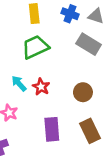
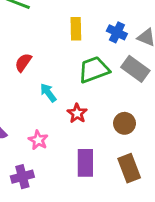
green trapezoid: (35, 47) -> (94, 70), moved
cyan arrow: (19, 83) -> (48, 93), moved

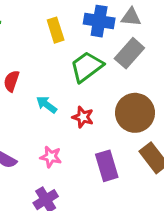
blue cross: (117, 32) -> (99, 21), size x1.4
gray rectangle: (135, 69) -> (129, 53), turned -68
brown circle: (125, 123) -> (135, 113), size x1.6

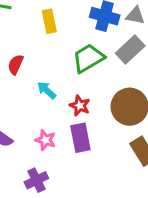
yellow rectangle: (56, 30) -> (49, 21), moved
purple rectangle: (107, 166) -> (80, 138), moved

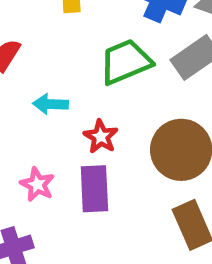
cyan arrow: (47, 90) -> (51, 104), turned -48

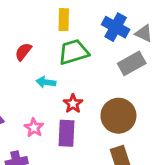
green trapezoid: (126, 62) -> (74, 52), moved

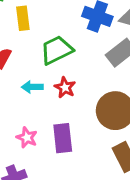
yellow rectangle: (64, 20) -> (23, 18), moved
red star: (73, 104) -> (65, 87), moved

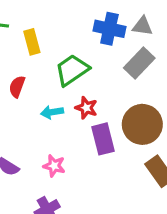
purple rectangle: (63, 138) -> (103, 139), moved

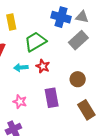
brown circle: (142, 124) -> (78, 79), size x0.6
purple rectangle: (103, 139) -> (52, 98), moved

